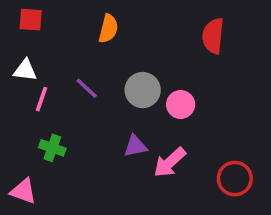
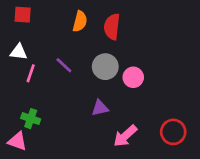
red semicircle: (213, 36) -> (112, 27), moved
green cross: (52, 148) -> (31, 119), moved
pink arrow: (170, 162) -> (125, 136), moved

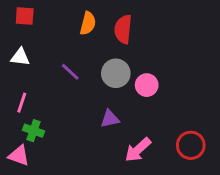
pink line: (31, 73) -> (22, 103), moved

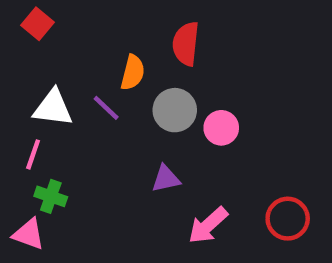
red square: (25, 16) -> (37, 24), turned 36
orange semicircle: (88, 23) -> (133, 72), moved
white triangle: (20, 57) -> (53, 108), moved, size x1.4

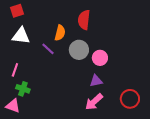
red square: (37, 24) -> (17, 11), turned 32
white triangle: (53, 108) -> (21, 36), moved
purple triangle: (166, 179) -> (96, 81), moved

